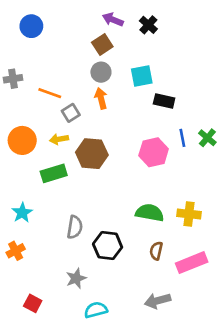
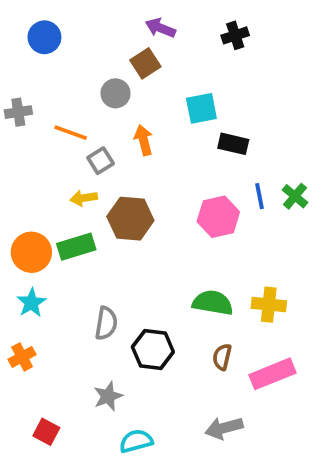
black cross: (148, 25) -> (235, 35), moved, turned 30
gray circle: (101, 72) -> (116, 93), moved
orange circle: (22, 140) -> (31, 252), moved

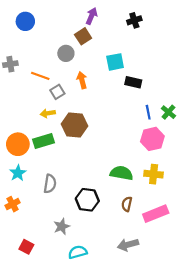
purple arrow: (160, 28) -> (92, 16), turned 91
pink hexagon: (218, 217) -> (152, 139), moved
gray semicircle: (106, 323) -> (50, 184), moved

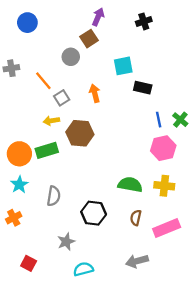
orange line: (40, 76) -> (43, 81), turned 30
orange arrow: (82, 80) -> (95, 93), moved

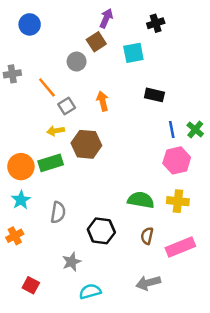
cyan square: (123, 66) -> (133, 53), moved

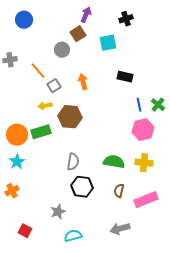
gray semicircle: (58, 212) -> (73, 162), moved

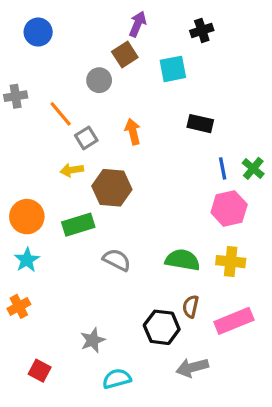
green rectangle: (41, 132) -> (78, 225), moved
gray semicircle: (73, 162) -> (117, 260), turned -72
black hexagon: (82, 187) -> (162, 327), moved

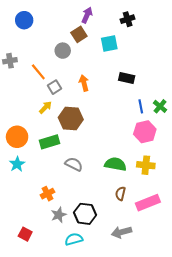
yellow arrow: (72, 170) -> (45, 107), turned 144
orange cross: (19, 306) -> (47, 194), moved
black hexagon: (162, 327) -> (85, 214), moved

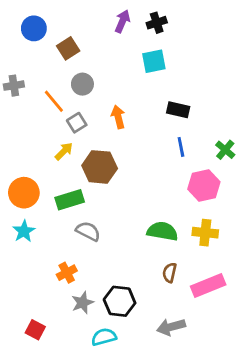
black cross: (128, 19) -> (157, 23), moved
brown square: (79, 34) -> (68, 48), moved
gray circle: (63, 51) -> (82, 84), moved
blue line: (141, 106) -> (181, 147), moved
gray semicircle: (74, 164) -> (88, 231), moved

